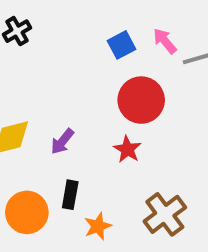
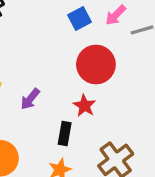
pink arrow: (165, 41) -> (116, 15), turned -95
black rectangle: (70, 195) -> (65, 134), moved

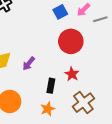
red star: (84, 106) -> (72, 74), moved

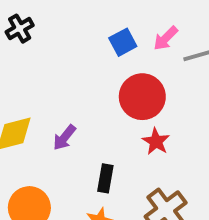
red star: (72, 74) -> (156, 141), moved

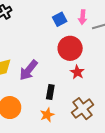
pink arrow: (166, 38) -> (83, 17), turned -40
purple arrow: (64, 138) -> (28, 70), size x1.5

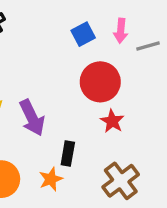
purple arrow: (28, 70) -> (32, 118), turned -65
orange star: (47, 115) -> (51, 179), moved

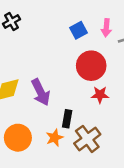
red star: (112, 121) -> (100, 95), turned -30
brown cross: (121, 181) -> (87, 139), moved

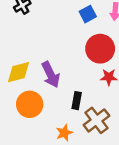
orange circle: (18, 138) -> (30, 104), moved
orange star: (55, 138) -> (64, 133), moved

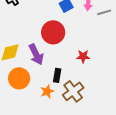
red circle: (100, 49) -> (53, 32), moved
orange star: (64, 133) -> (47, 91), moved

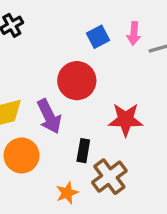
red star: (83, 56) -> (126, 120), size x1.5
orange star: (47, 91) -> (67, 193), moved

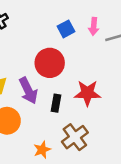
black rectangle: (83, 151) -> (56, 103), moved

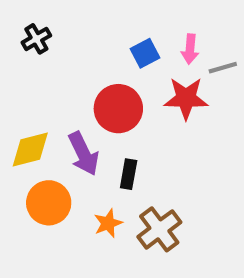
red star: (87, 93) -> (186, 98), moved
orange star: (42, 150) -> (108, 223), moved

